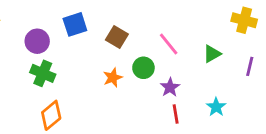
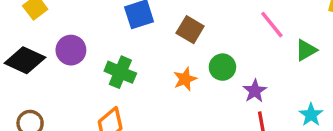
purple circle: (37, 41) -> (71, 50), moved
pink line: (169, 44) -> (272, 25), moved
green cross: (43, 73) -> (120, 72), moved

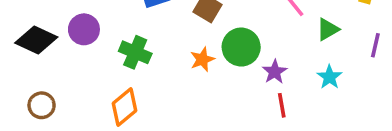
green circle: (222, 67) -> (241, 47), size x1.4
cyan star: (311, 115) -> (329, 77), moved

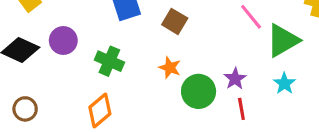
green triangle: (328, 29) -> (283, 40), size x1.6
green circle: (241, 47) -> (199, 91), moved
orange star: (202, 59) -> (170, 68), turned -30

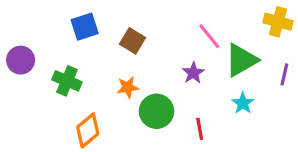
orange star: (170, 68) -> (128, 87), turned -30
purple star: (235, 79) -> (193, 73), moved
orange diamond: (100, 111) -> (88, 130), moved

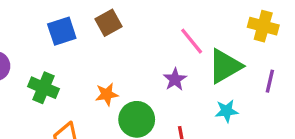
brown square: (133, 41) -> (108, 23), moved, turned 30
cyan star: (243, 103) -> (227, 111), turned 30

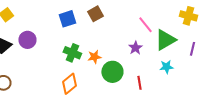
green cross: (44, 88) -> (72, 53), moved

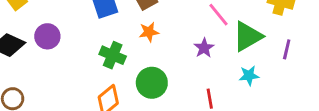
orange star: (94, 57) -> (149, 32), moved
green circle: (112, 72) -> (152, 83), moved

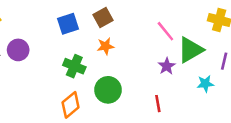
purple star: (204, 48) -> (167, 66), moved
cyan star: (249, 75) -> (205, 84), moved

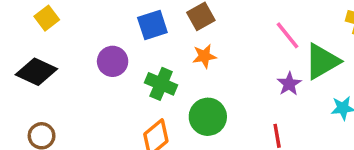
purple circle: (18, 50) -> (113, 61), moved

